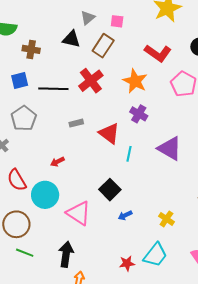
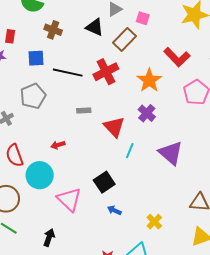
blue arrow: (125, 215) -> (114, 210), turned 40
black arrow: (66, 254) -> (49, 238), size x0.7

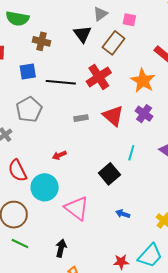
black triangle: (95, 27) -> (82, 34), turned 36
red triangle: (114, 127) -> (113, 116), moved
black square: (104, 182) -> (109, 174), moved

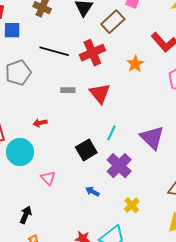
blue square: (28, 71) -> (12, 30), moved
orange star: (143, 81) -> (135, 64), size x0.7
purple cross: (144, 114) -> (119, 166), moved, size x1.4
pink triangle: (77, 208) -> (48, 178), size x0.6

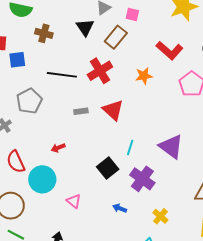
orange star: (135, 64) -> (144, 76), turned 30

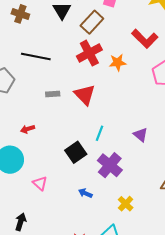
red cross: (100, 71) -> (89, 53), moved
purple triangle: (171, 147) -> (141, 135), size x0.6

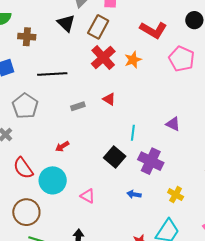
red triangle: (85, 95) -> (109, 99), size x0.6

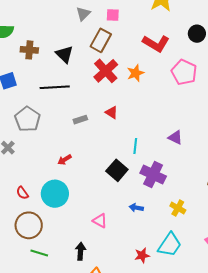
black triangle: (66, 23) -> (65, 54), moved
red semicircle: (23, 168) -> (22, 193), moved, size x0.6
pink triangle: (88, 196) -> (100, 221), moved

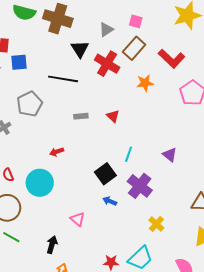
gray triangle: (83, 14) -> (106, 30), moved
brown rectangle: (101, 40) -> (134, 48), moved
brown cross: (29, 50) -> (58, 19), moved, size x1.6
red cross: (106, 71) -> (107, 64), moved, turned -30
blue arrow: (136, 208) -> (110, 201), moved

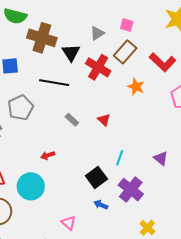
brown cross: (58, 19) -> (42, 38), moved
orange star: (145, 83) -> (136, 87), turned 30
gray rectangle: (81, 116) -> (72, 120), turned 48

